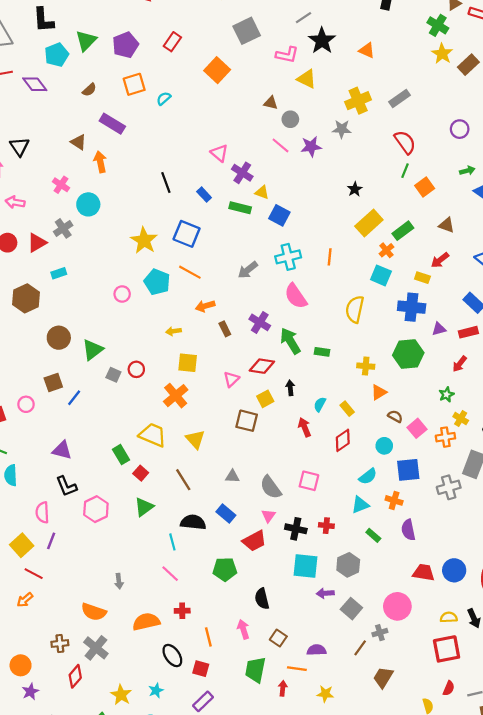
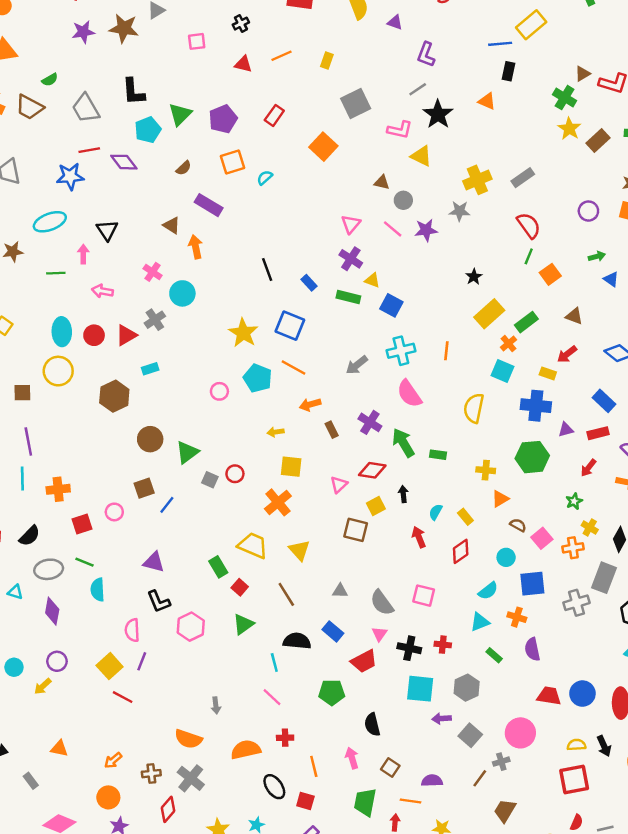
orange triangle: (367, 50) -> (487, 101), moved
pink triangle: (219, 153) -> (351, 224), moved, turned 30
orange arrow: (25, 600) -> (113, 760), moved

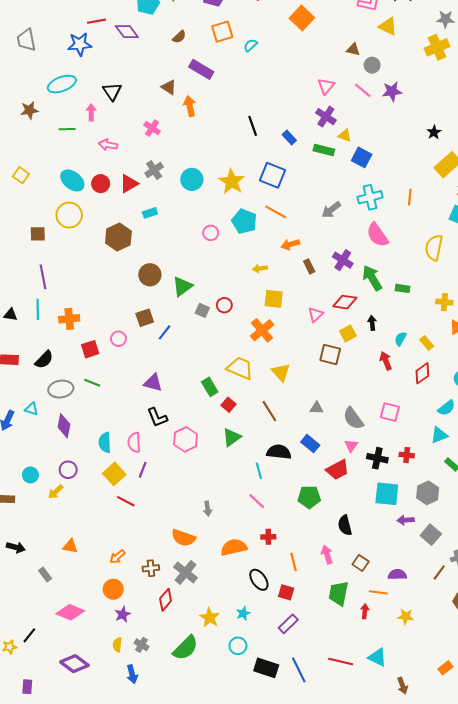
gray star: (459, 211) -> (445, 19), moved
cyan circle: (182, 293) -> (192, 179), moved
cyan ellipse: (62, 332) -> (72, 180), turned -50
cyan semicircle: (98, 590) -> (105, 442), moved

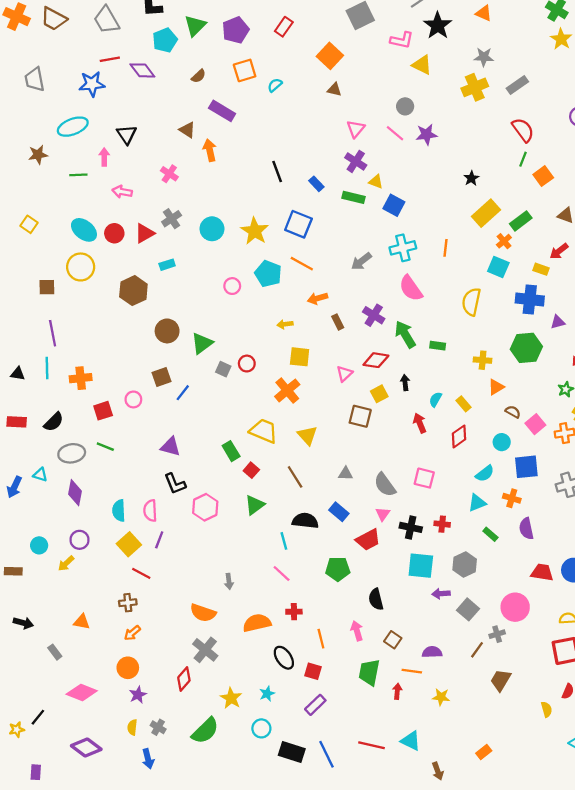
brown triangle: (353, 49) -> (334, 90), moved
brown cross: (151, 568) -> (128, 603), moved

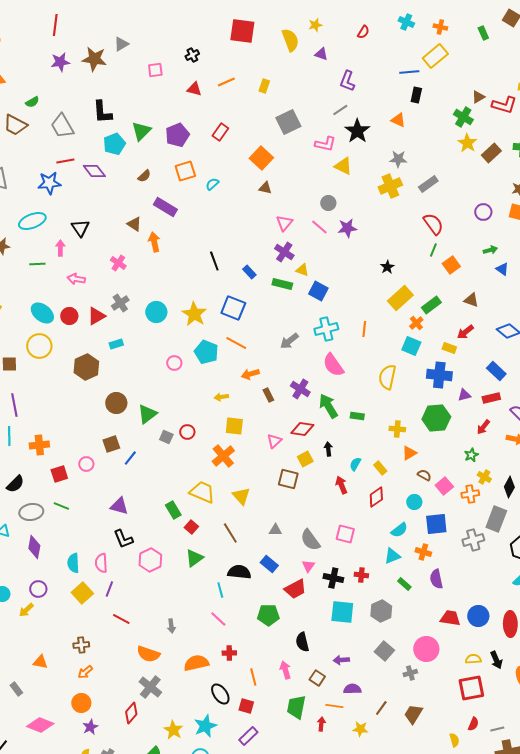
red line: (141, 573) -> (121, 619), moved
purple arrow: (441, 594) -> (341, 660), moved
brown line: (477, 650) -> (381, 708), moved
cyan star: (267, 694) -> (205, 726), size x1.6

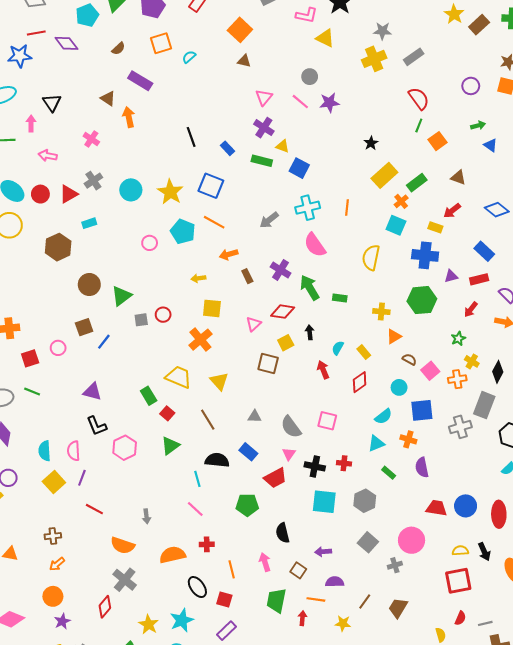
gray square: (166, 437) -> (141, 320), turned -32

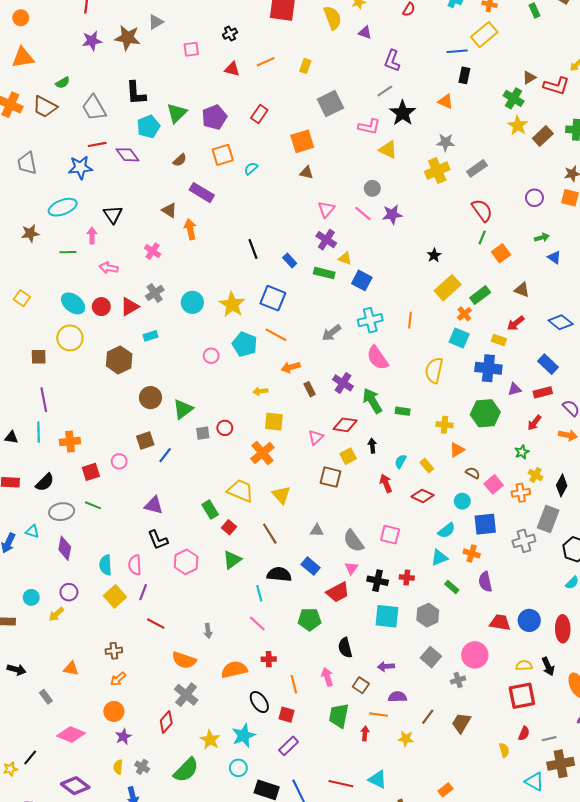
orange square: (240, 30) -> (302, 141), turned 30
red diamond: (360, 382) -> (423, 496), turned 60

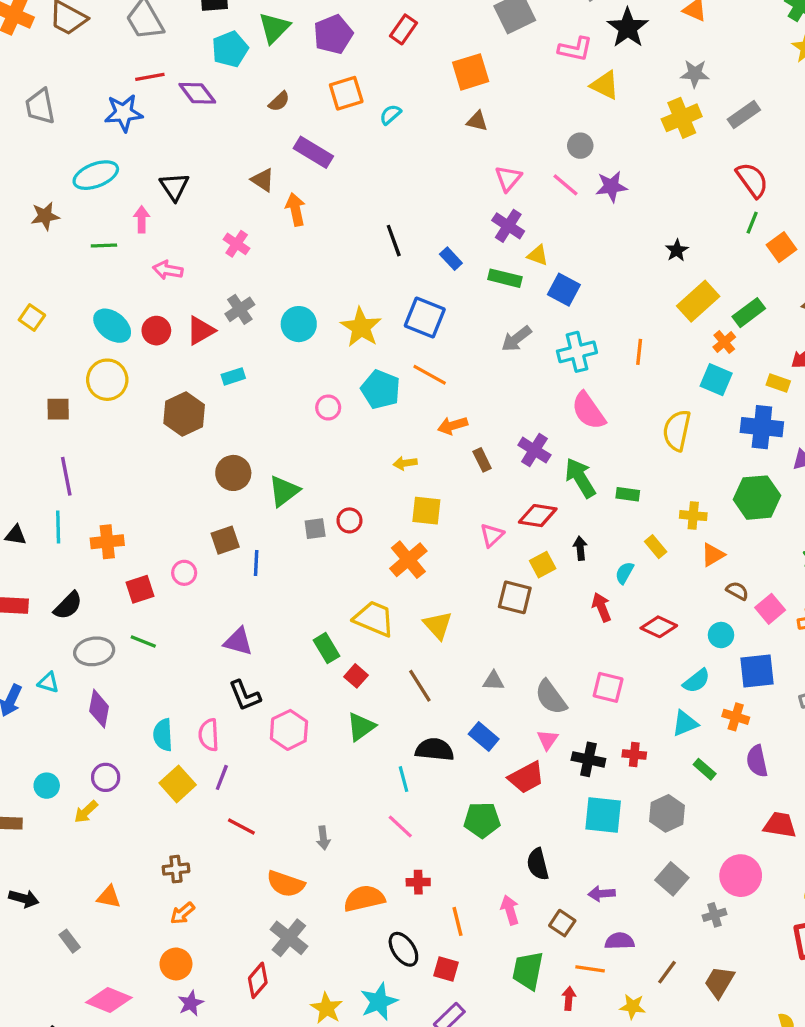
gray arrow: (331, 333) -> (516, 339), moved
blue line: (165, 455) -> (256, 563), turned -35
yellow rectangle: (427, 466) -> (656, 547), moved

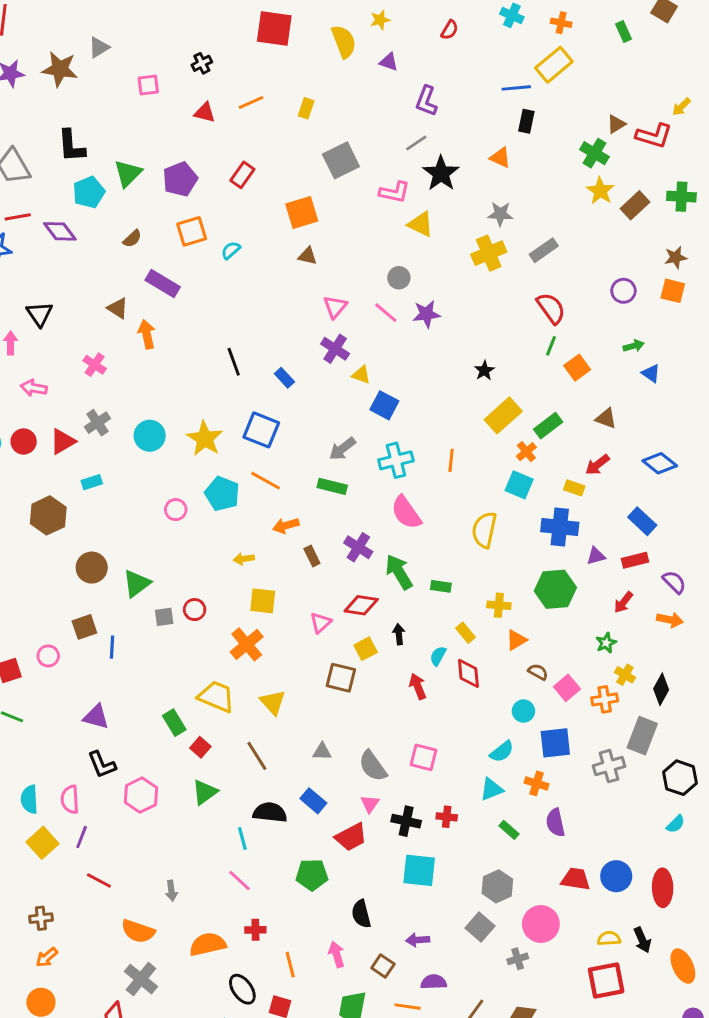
green rectangle: (505, 278) -> (332, 486), moved
red diamond: (659, 627) -> (468, 673), moved, turned 60
gray hexagon: (667, 813) -> (497, 886), moved

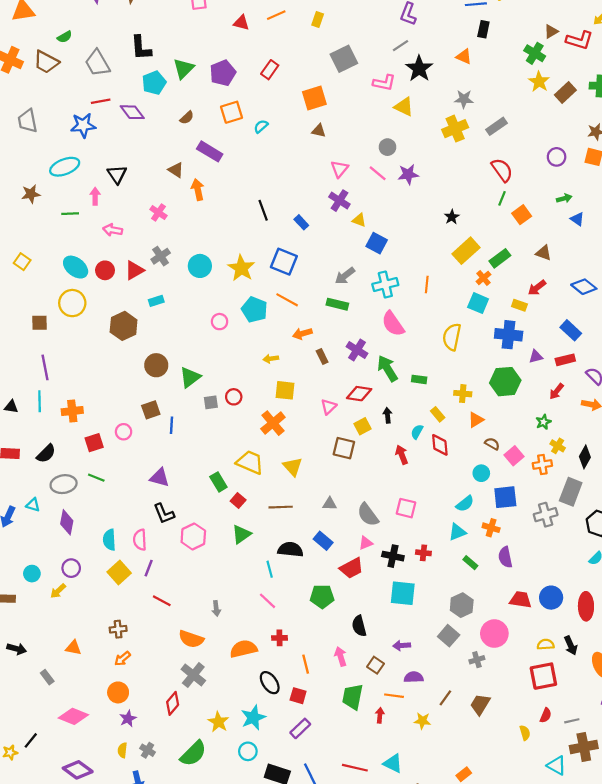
brown line: (257, 756) -> (281, 507), turned -60
pink triangle: (370, 804) -> (366, 543), turned 32

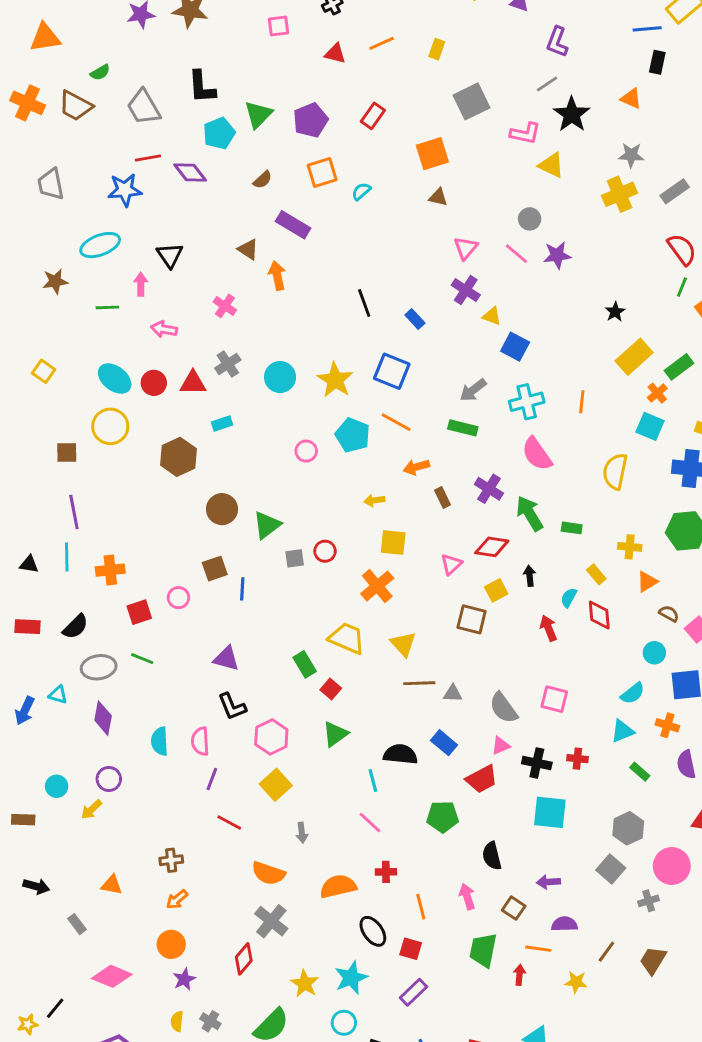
red triangle: (134, 270) -> (193, 383), turned 30
brown line: (281, 507) -> (419, 683), moved
yellow square: (119, 572) -> (276, 785), moved

